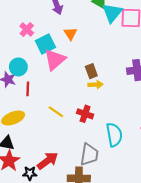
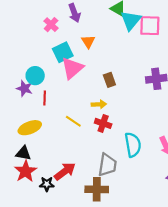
pink cross: (27, 29) -> (51, 25), moved
yellow arrow: (95, 85) -> (99, 104), moved

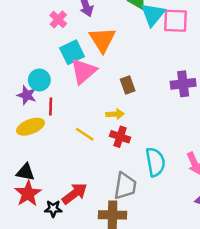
orange triangle: (88, 42) -> (102, 40), size x1.6
yellow ellipse: (30, 128) -> (30, 127), moved

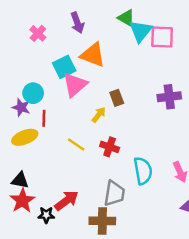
pink cross: (58, 19) -> (38, 33), moved
orange triangle: (102, 40) -> (93, 55), turned -36
yellow arrow: (115, 114) -> (99, 115), moved, turned -49

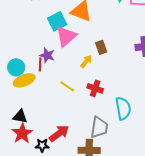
cyan circle: (33, 93) -> (16, 67), moved
purple star: (21, 107) -> (47, 55), moved

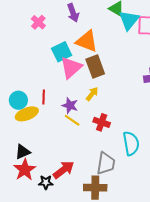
brown rectangle: (101, 47) -> (95, 67), moved, size x1.5
purple star: (47, 55) -> (70, 105), moved
black triangle: (20, 116) -> (23, 152), turned -35

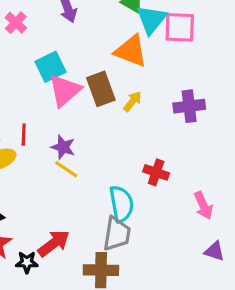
orange triangle: (87, 41) -> (131, 51), moved
yellow arrow: (92, 94) -> (132, 101), moved
red cross: (102, 122) -> (156, 172), moved
cyan semicircle: (131, 143) -> (121, 204), moved

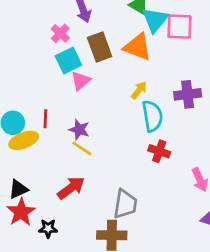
pink cross: (16, 23) -> (60, 33), moved
brown rectangle: (101, 89) -> (100, 47), moved
pink triangle: (65, 90) -> (81, 81), size x0.7
cyan semicircle: (121, 204) -> (152, 116), moved
red arrow: (54, 243) -> (71, 188), moved

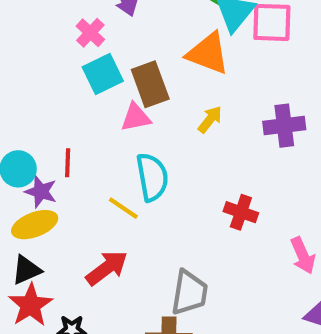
brown rectangle: (100, 47) -> (150, 84), moved
pink triangle: (81, 81) -> (136, 117), moved, turned 30
cyan semicircle: (152, 116) -> (152, 177), moved
purple star: (79, 130) -> (41, 192), moved
yellow ellipse: (24, 140) -> (35, 225), moved

